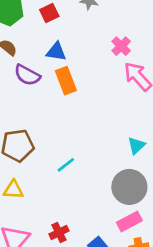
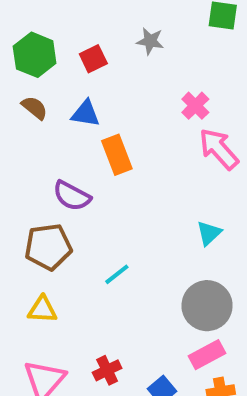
blue triangle: (56, 52) -> (85, 114), moved
purple semicircle: (27, 75) -> (72, 196), moved
cyan triangle: (136, 146) -> (209, 233), moved

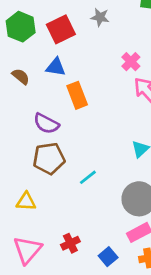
red square: (93, 59) -> (61, 29), size x1.5
brown semicircle: (35, 108) -> (21, 76), moved
brown pentagon: (48, 247) -> (49, 158), moved
cyan line: (117, 274) -> (88, 177), moved

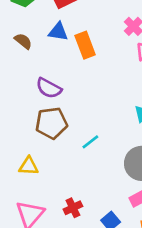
orange rectangle: (77, 95) -> (85, 45), moved

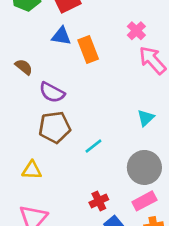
brown semicircle: (23, 41) -> (24, 67), moved
red cross: (73, 208) -> (99, 201), moved

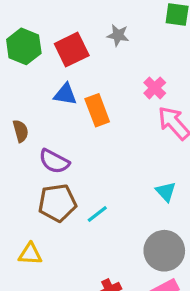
brown semicircle: (24, 67) -> (21, 131), turned 36
cyan triangle: (146, 118) -> (166, 192), turned -30
cyan line: (93, 146) -> (97, 214), moved

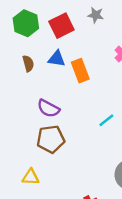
brown semicircle: (21, 131) -> (28, 63), moved
cyan line: (97, 214) -> (106, 120), moved

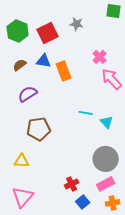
brown semicircle: (28, 63) -> (20, 65), turned -112
purple semicircle: (48, 108) -> (28, 94), moved, turned 120
cyan line: (106, 120) -> (86, 113), turned 48

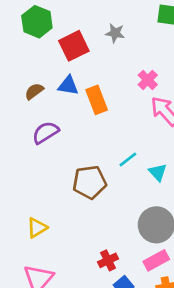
green hexagon: (18, 31) -> (37, 22), moved
cyan line: (86, 113) -> (128, 159), turned -48
brown pentagon: (39, 129) -> (90, 182), moved
yellow triangle: (22, 161) -> (37, 228), turned -35

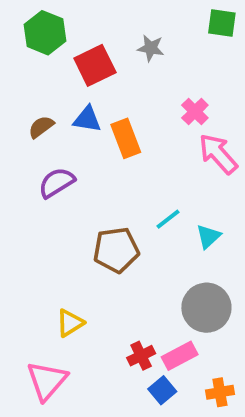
cyan triangle: (158, 172) -> (208, 236), turned 30
yellow triangle: (37, 228) -> (70, 323), moved
pink rectangle: (156, 260) -> (180, 356), moved

